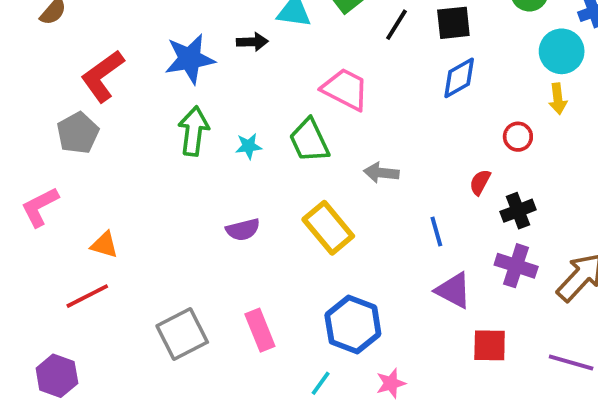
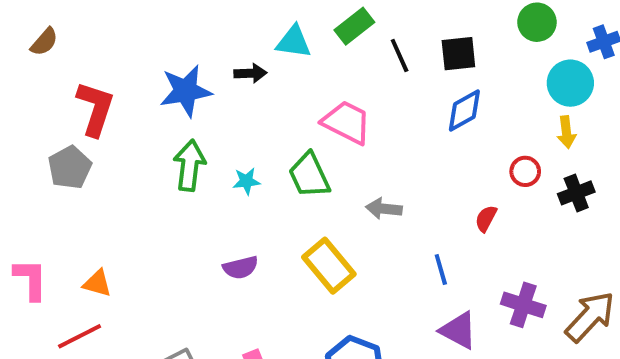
black line: (397, 25) -> (400, 56), turned -56
red L-shape: (102, 76) -> (95, 109), turned 144
pink L-shape: (40, 207) -> (31, 279), moved, turned 117
black cross: (518, 211) -> (576, 193), moved

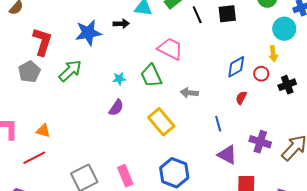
blue diamond: (464, 111) -> (236, 67), moved
yellow arrow: (566, 132) -> (273, 54), moved
green arrow: (190, 165) -> (70, 71), moved, turned 40
purple semicircle: (241, 268) -> (116, 108), moved, turned -42

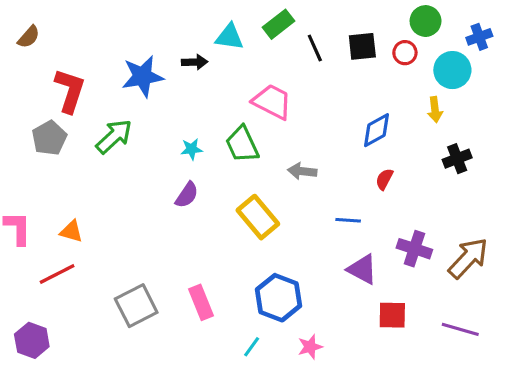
red circle: (261, 74) -> (405, 53), moved
blue line: (218, 124) -> (348, 220), turned -70

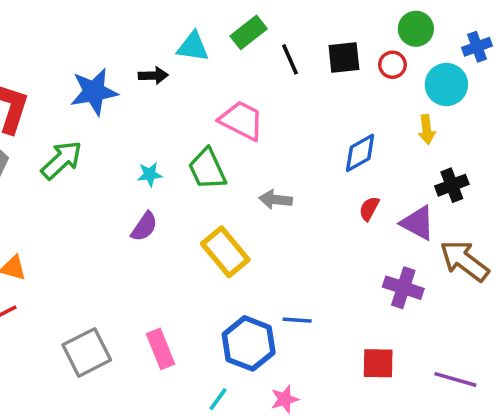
blue line: (348, 220) -> (297, 320), moved
brown arrow: (468, 258) -> (464, 261), moved, turned -96
purple triangle: (362, 269) -> (418, 223), moved

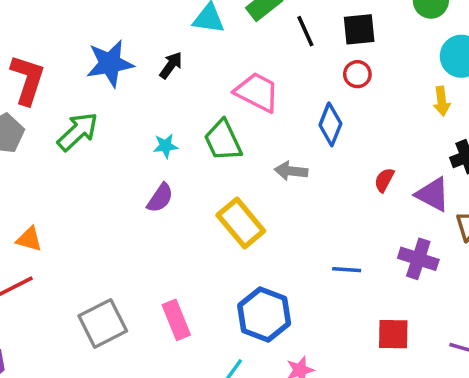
red circle: (392, 65) -> (357, 74), moved
black arrow: (153, 76) -> (171, 65), moved, turned -52
blue diamond: (360, 153) -> (330, 124), moved, turned -39
blue line: (297, 320) -> (347, 270), moved

